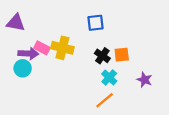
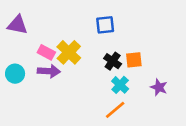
yellow cross: (62, 48) -> (69, 52), turned 30
purple arrow: (28, 54) -> (49, 71), moved
cyan circle: (23, 68) -> (15, 74), moved

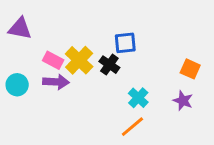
blue square: (105, 25) -> (125, 43), moved
orange square: (134, 60) -> (190, 69), moved, turned 30
black cross: (113, 61) -> (109, 65), moved

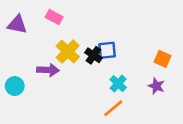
blue square: (125, 43) -> (107, 50), moved
pink rectangle: (53, 60) -> (54, 17), moved
cyan circle: (17, 85) -> (15, 86), moved

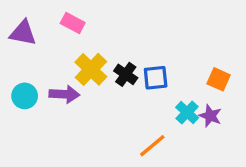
blue square: (107, 50) -> (156, 78), moved
cyan cross: (118, 84) -> (187, 113), moved
cyan circle: (15, 86) -> (25, 96), moved

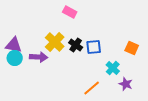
pink rectangle: (73, 23) -> (70, 12), moved
purple triangle: (23, 33) -> (14, 45), moved
purple star: (210, 116) -> (126, 84), moved

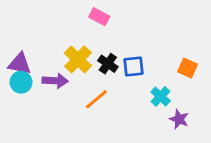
orange line: (92, 88) -> (96, 99), moved

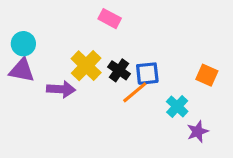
cyan circle: (21, 82) -> (23, 44), moved
orange line: (96, 99) -> (135, 92), moved
purple star: (179, 119) -> (198, 132), turned 30

